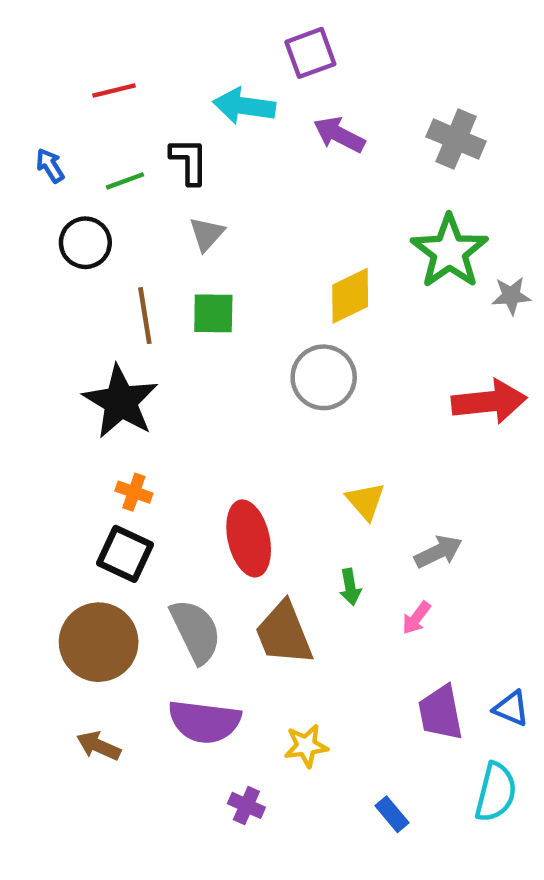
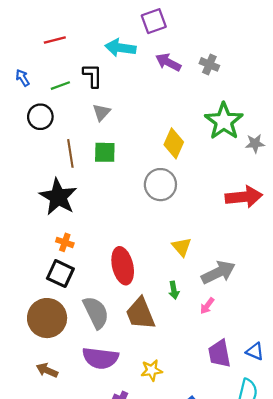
gray cross: (456, 139) -> (209, 64), moved, size x0.7
yellow diamond: (350, 296) -> (174, 143), turned -40
gray arrow: (438, 552) -> (218, 272), size x1.4

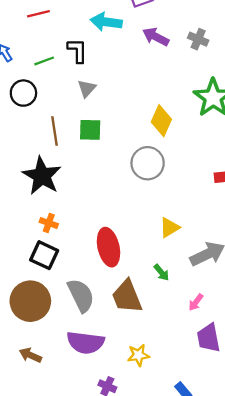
yellow triangle: (182, 247) -> (169, 228), turned 40
green arrow: (174, 290) -> (161, 272), turned -30
pink arrow: (207, 306) -> (196, 302), moved

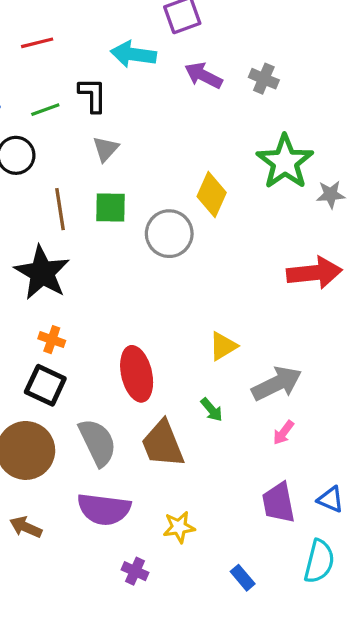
gray circle: (148, 163) -> (169, 234), moved
pink arrow: (196, 302) -> (283, 433), moved

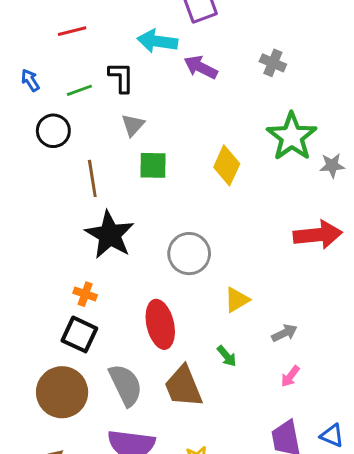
purple arrow: (203, 75) -> (201, 67), moved
green square: (111, 208) -> (153, 165), moved
gray circle: (169, 234) -> (189, 254), moved
black star: (42, 273) -> (110, 235), moved
gray arrow: (277, 384) -> (284, 333), size x0.6

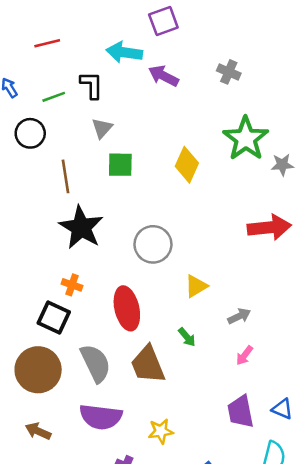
orange cross: (85, 294) -> (72, 285), moved

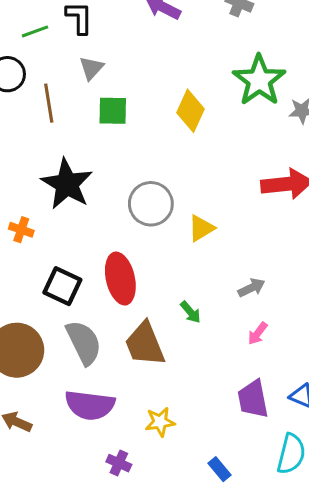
brown line: (65, 176) -> (49, 103), moved
orange cross: (72, 285) -> (21, 230), moved
yellow triangle: (196, 286) -> (201, 228), moved
black square: (54, 318) -> (62, 286), moved

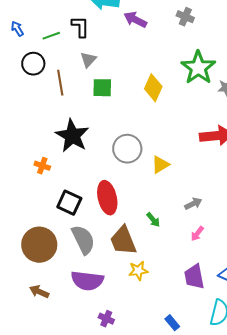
yellow star: (160, 422) -> (138, 271), moved

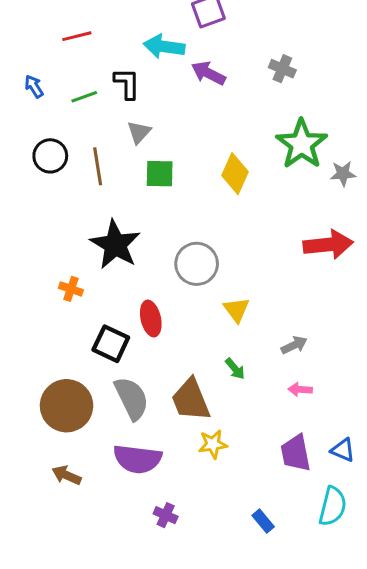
black circle: (33, 64) -> (50, 156), moved
yellow triangle: (160, 165) -> (237, 310), moved, turned -36
red ellipse: (107, 198) -> (151, 319), moved, size x0.7
pink arrow: (197, 234) -> (300, 389), turned 56

